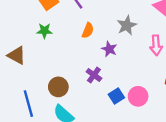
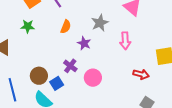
blue square: (116, 96) -> (57, 83), moved
pink circle: (138, 96) -> (93, 78), moved

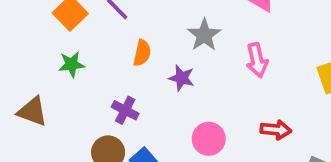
purple cross: (70, 66) -> (125, 110), moved
red arrow: (141, 74) -> (276, 130), moved

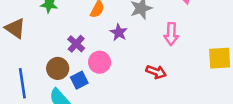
red arrow: (276, 130) -> (156, 72), moved
pink circle: (209, 139) -> (100, 62), moved

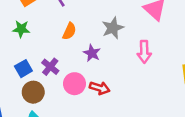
red arrow: (156, 72) -> (100, 88), moved
blue square: (79, 80) -> (23, 69), moved

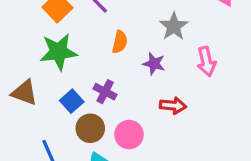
green star: (21, 29) -> (58, 52), size x1.6
pink arrow: (144, 52) -> (206, 61), moved
pink circle: (74, 84) -> (129, 135), moved

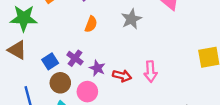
green star: (58, 52) -> (24, 18), moved
pink arrow: (206, 61) -> (151, 72), moved
purple star: (154, 64) -> (97, 68), moved

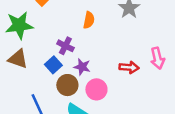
purple cross: (75, 58) -> (65, 46), moved
purple star: (97, 68) -> (82, 67), moved

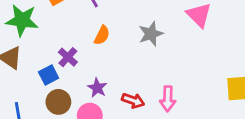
purple star: (82, 67) -> (97, 88), moved

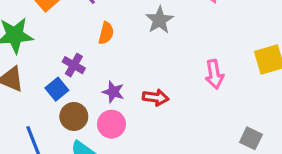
pink arrow: (168, 99) -> (214, 74), moved

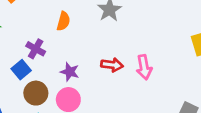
pink arrow: (214, 74) -> (144, 67), moved
red arrow: (156, 98) -> (112, 65), moved

